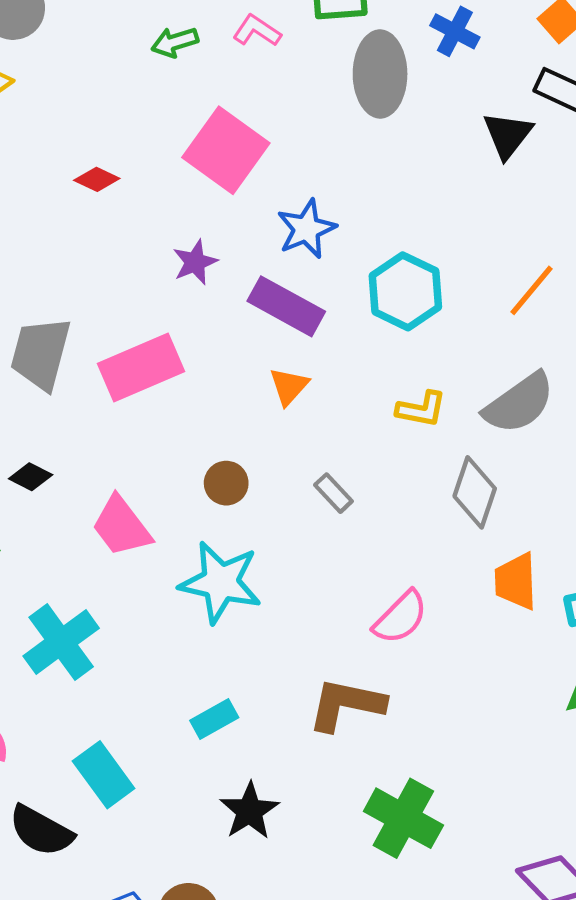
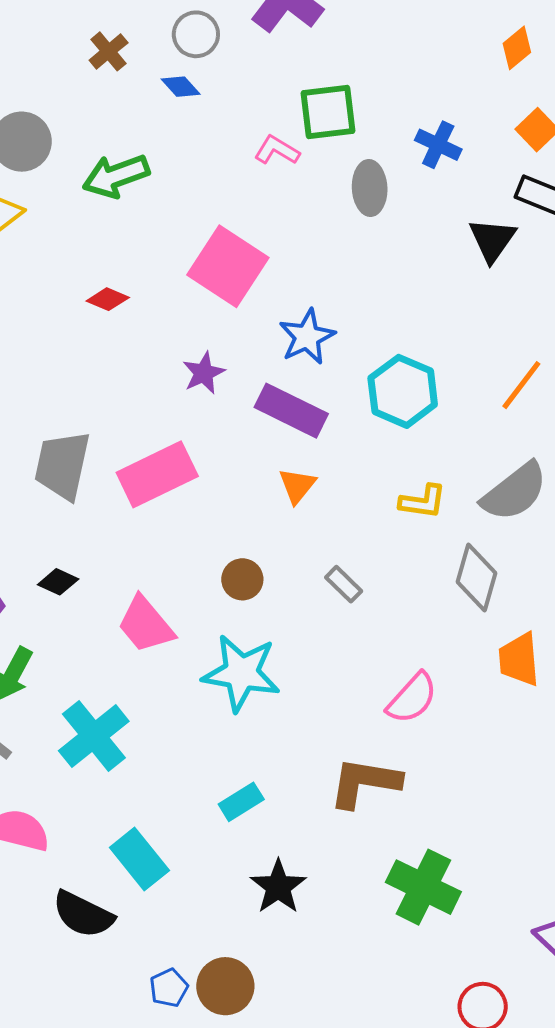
pink L-shape: (257, 31) -> (277, 150), moved
green arrow: (175, 42) -> (116, 176), moved, size x1.5
gray ellipse: (380, 74) -> (370, 188), size x0.7

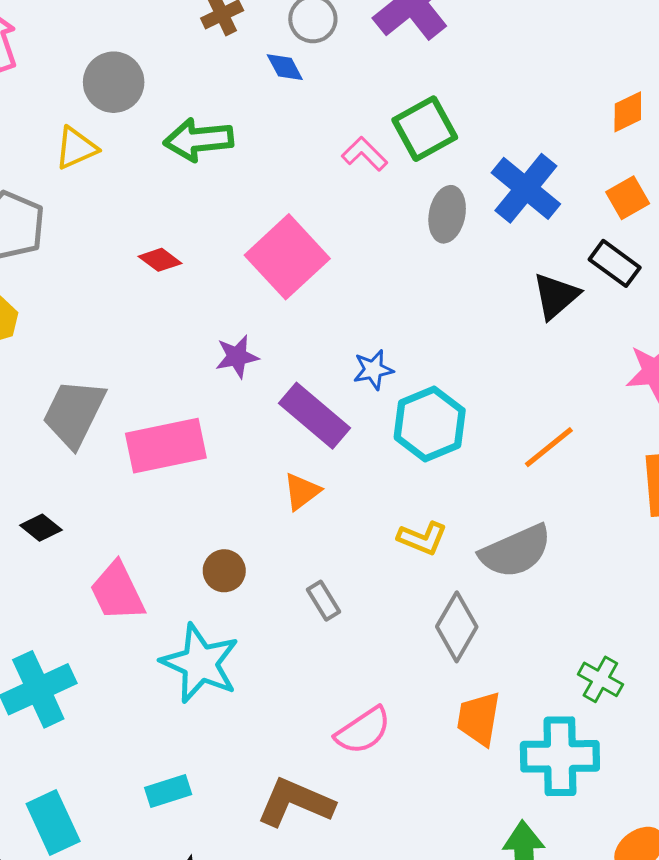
green square: (328, 112) -> (425, 129), turned -36
blue cross: (438, 145) -> (526, 188), size x1.5
blue star: (307, 337) -> (373, 370), moved, size x0.7

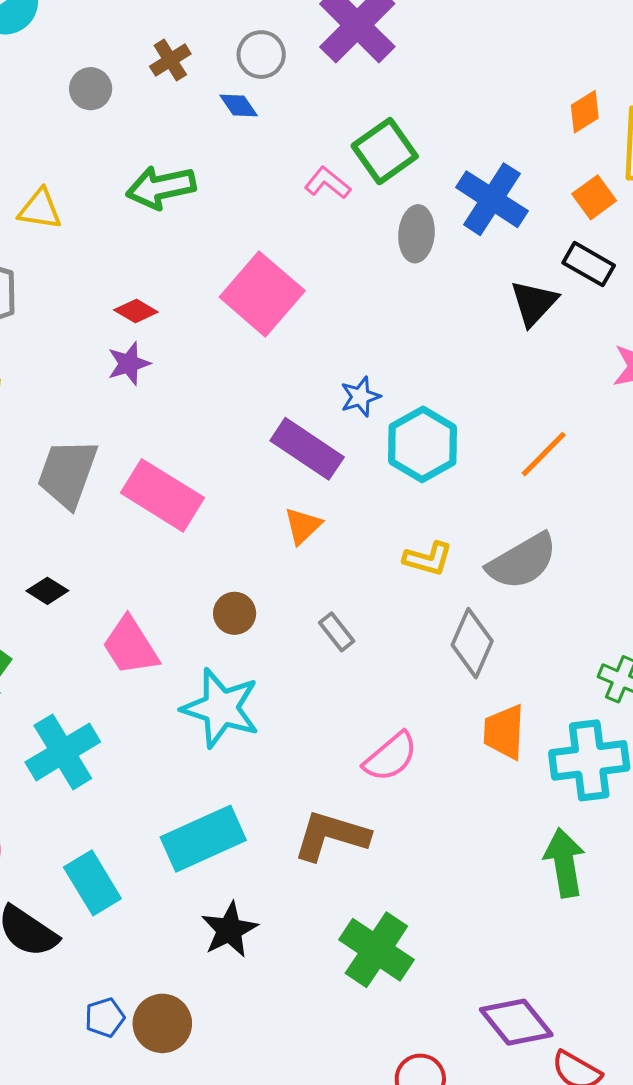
gray circle: (114, 82) -> (91, 89), moved, size x0.7
yellow triangle: (76, 148) -> (40, 209), turned 39
purple star: (237, 357) -> (129, 364), moved
pink rectangle: (166, 446) -> (162, 495), turned 50
cyan rectangle: (168, 791) -> (203, 839), size x1.8

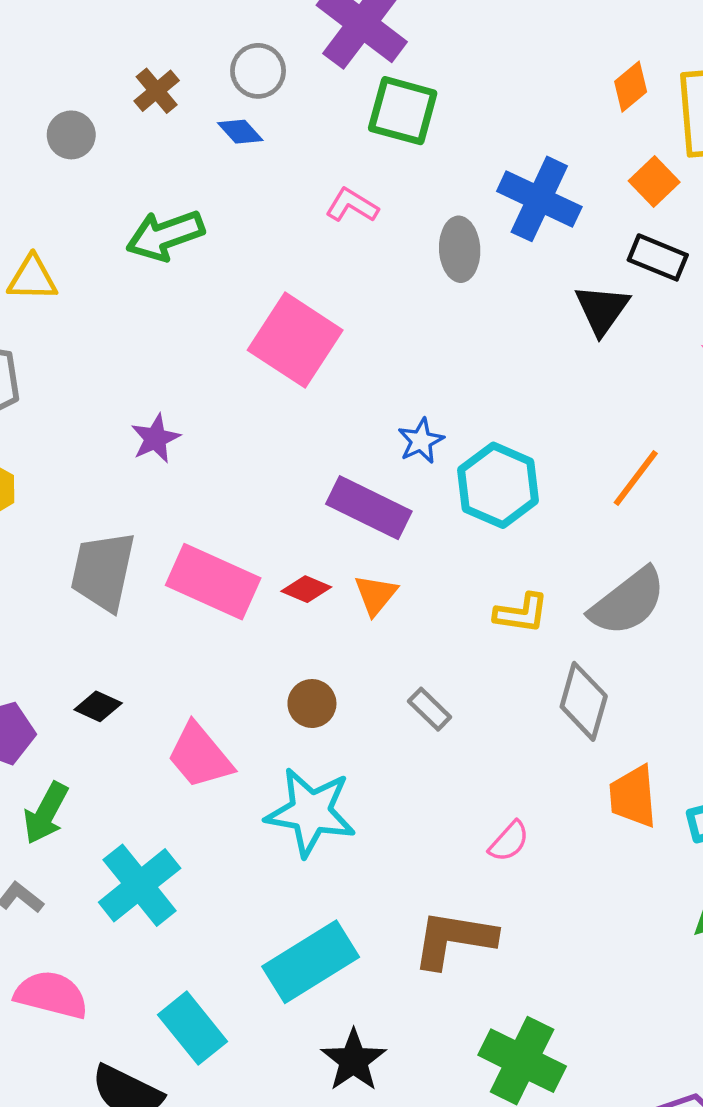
green square: (385, 151) -> (403, 111), moved, turned -32
red diamond: (136, 311) -> (306, 589), moved
pink semicircle: (391, 757) -> (509, 841), size x0.7

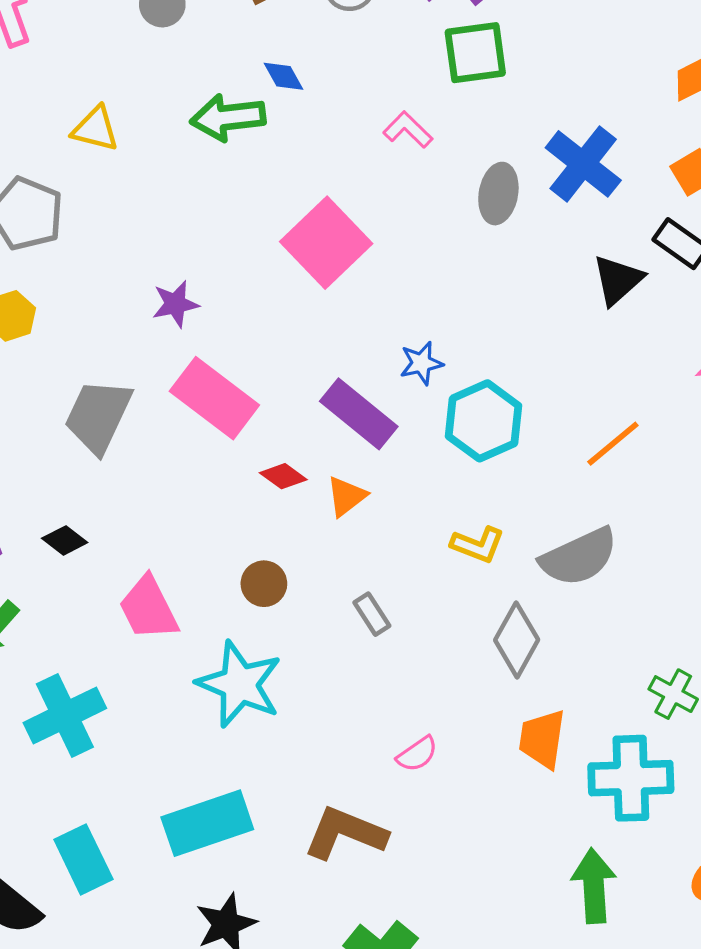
green square: (403, 111) -> (475, 53), turned -36
blue diamond: (240, 132) -> (283, 76), moved
pink rectangle: (213, 582) -> (214, 398), moved

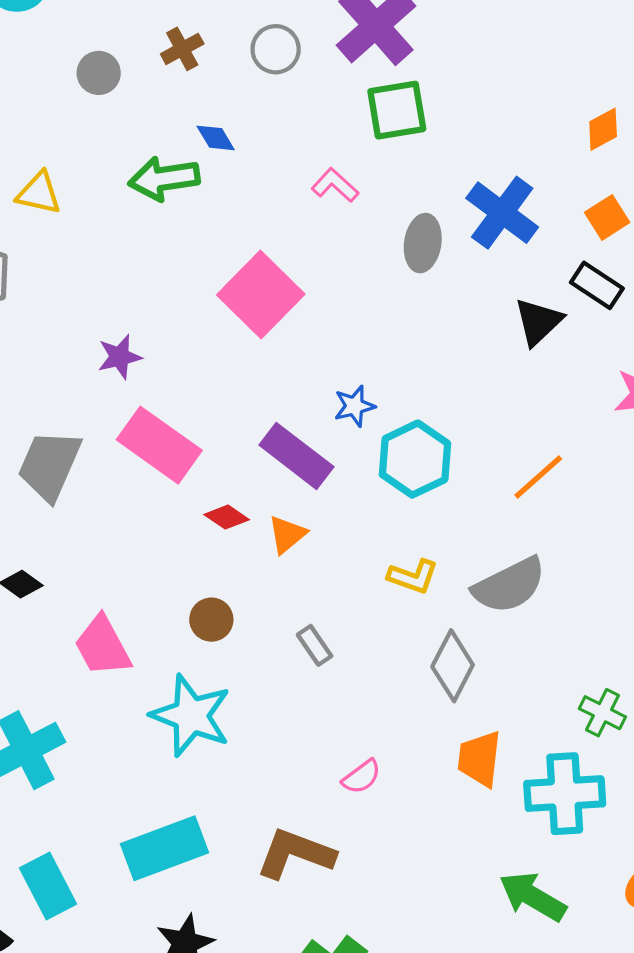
green arrow: (594, 886) -> (533, 897), turned -54

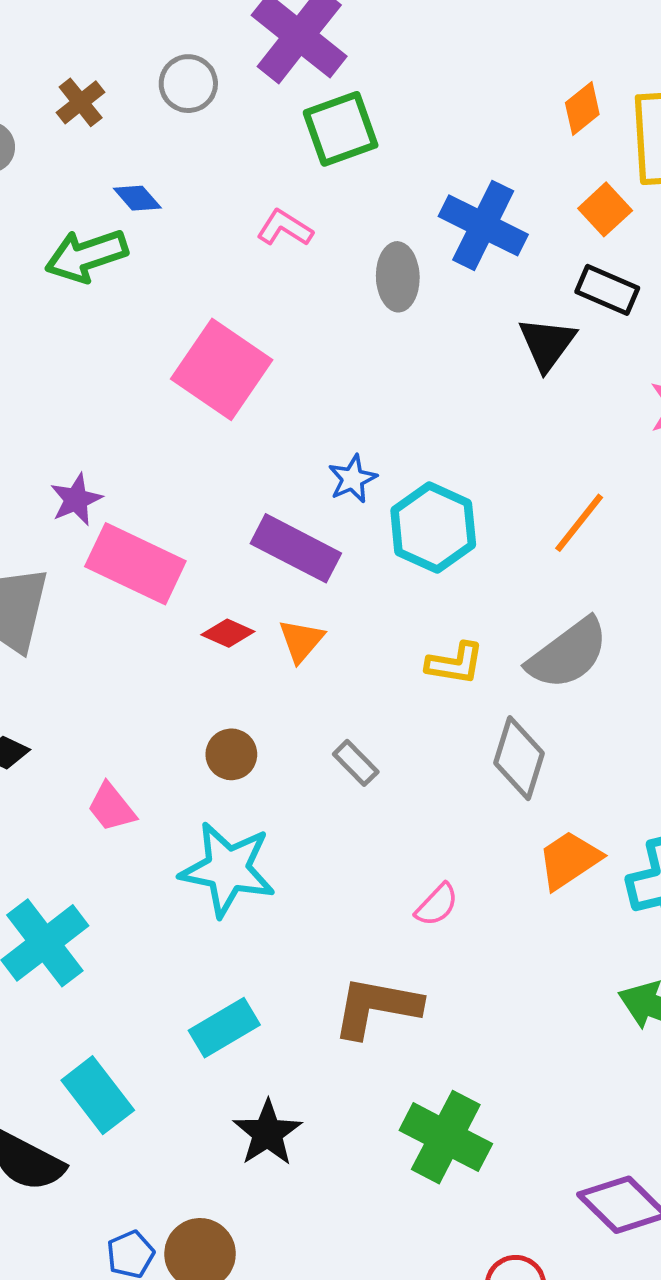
purple star: (120, 357) -> (76, 499), moved
pink trapezoid: (103, 646) -> (111, 807), size x0.7
orange trapezoid: (480, 759) -> (569, 860), turned 60
cyan rectangle: (164, 848) -> (224, 1028), size x0.7

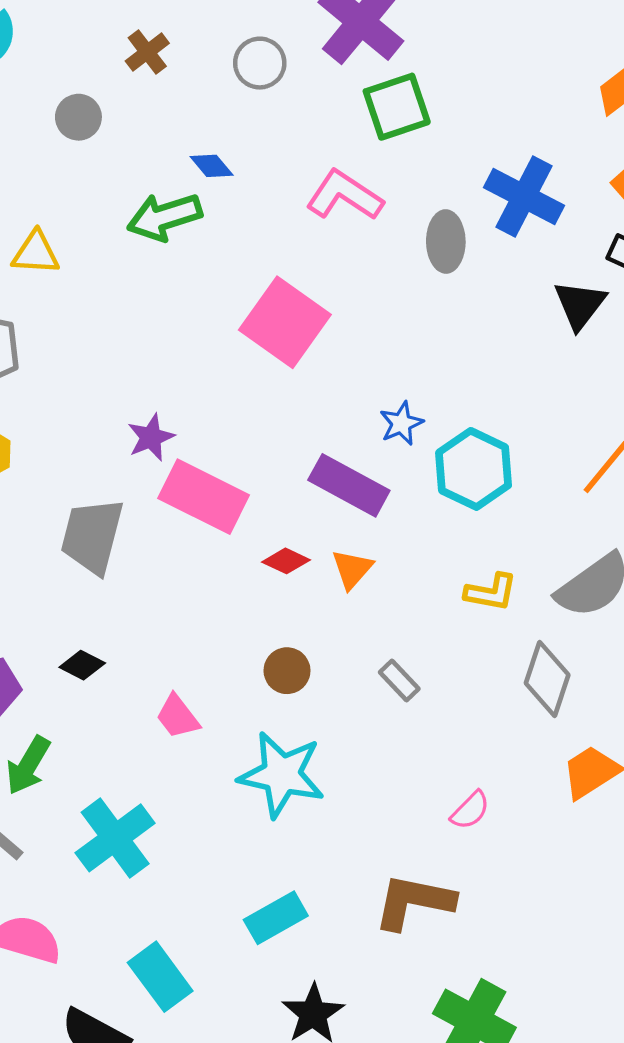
brown cross: (81, 102) -> (147, 52), moved
pink L-shape: (285, 228) -> (344, 195), size x1.5

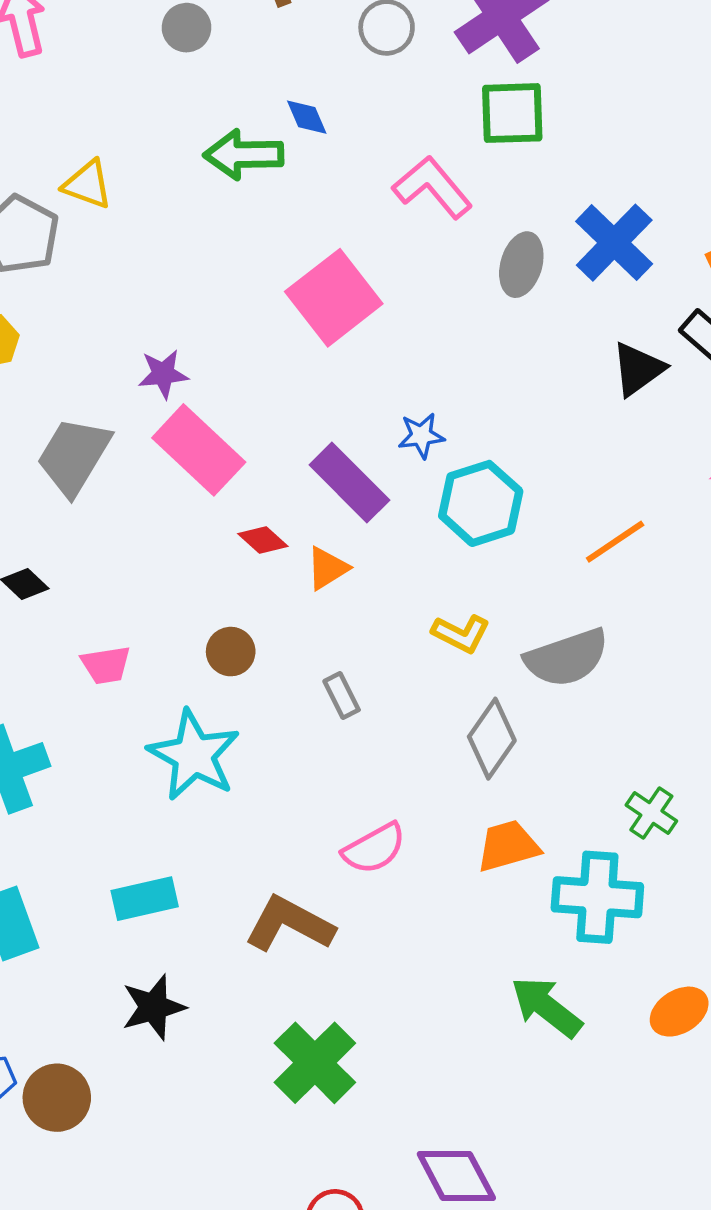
yellow triangle: (36, 253) -> (88, 184), moved
pink trapezoid: (178, 716) -> (106, 665), turned -78
pink semicircle: (470, 810) -> (374, 848), size x1.4

